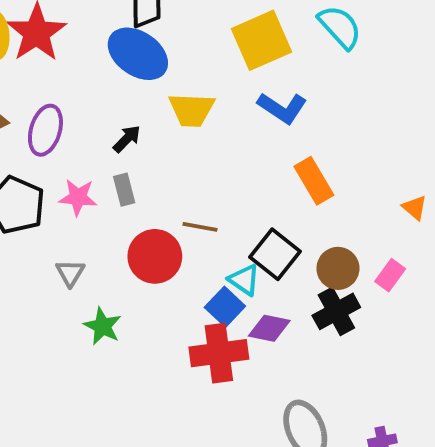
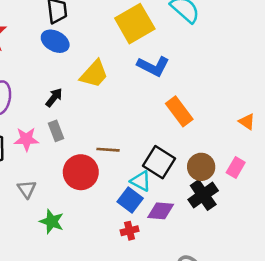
blue ellipse: (138, 54) -> (55, 41), size x0.7
yellow trapezoid: (192, 110) -> (94, 74), turned -44
red cross: (219, 353) -> (130, 231), size x0.5

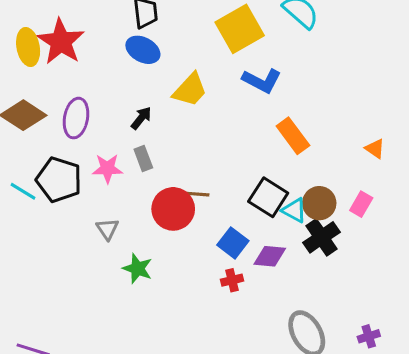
brown line: (108, 150) -> (195, 194), moved
cyan triangle: (141, 181) -> (294, 210), moved

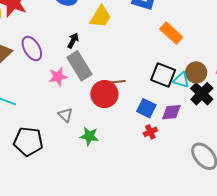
purple ellipse: (76, 118) -> (32, 49), turned -30
gray rectangle: (143, 158) -> (79, 66), size x1.8
black pentagon: (59, 180) -> (28, 141), moved

